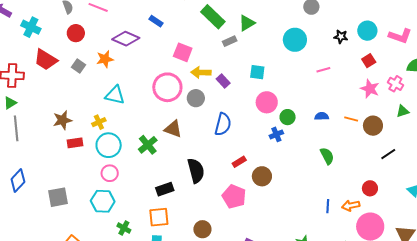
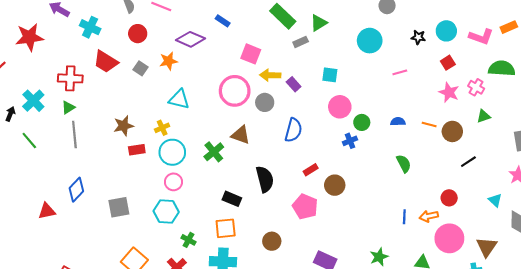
black rectangle: (165, 189) -> (232, 199), turned 42

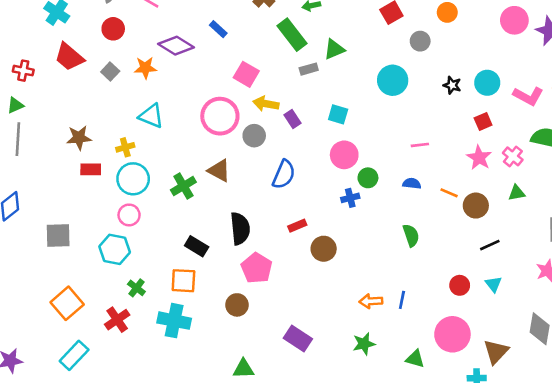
pink line: (400, 72) -> (420, 145), moved
red cross: (70, 78) -> (23, 71), size x0.7
cyan triangle: (495, 200) -> (493, 284), moved
pink pentagon: (305, 207) -> (257, 268), moved
orange arrow: (429, 216) -> (371, 301), moved

